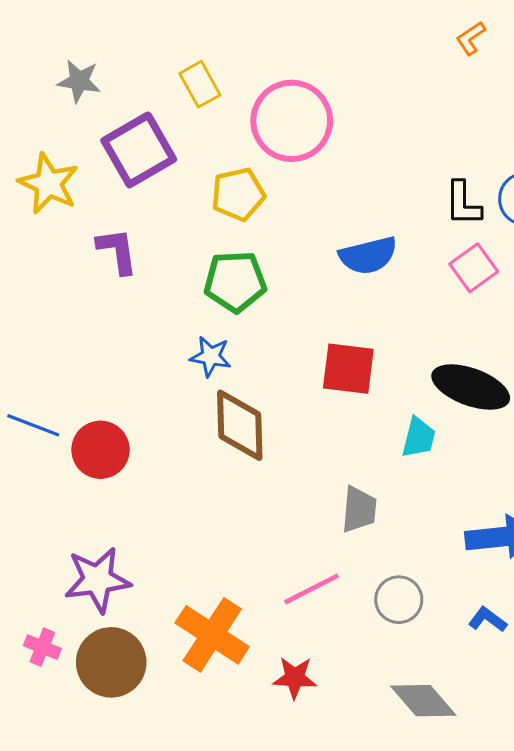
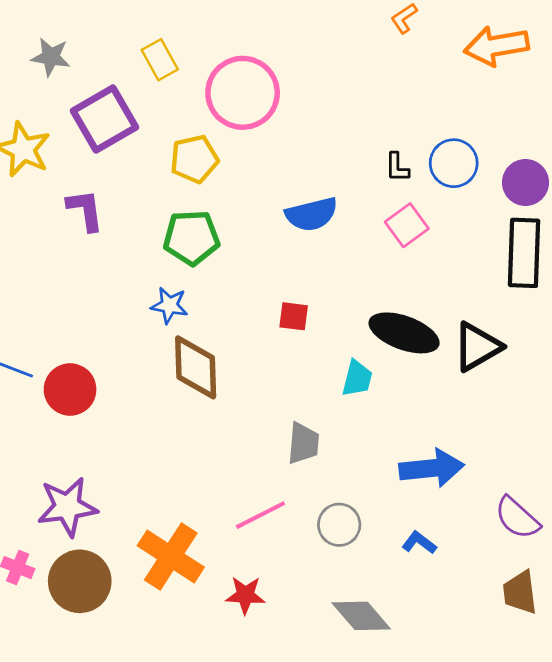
black L-shape: (463, 203) -> (397, 167), size x0.7
red square: (348, 369) -> (294, 316), size x0.6

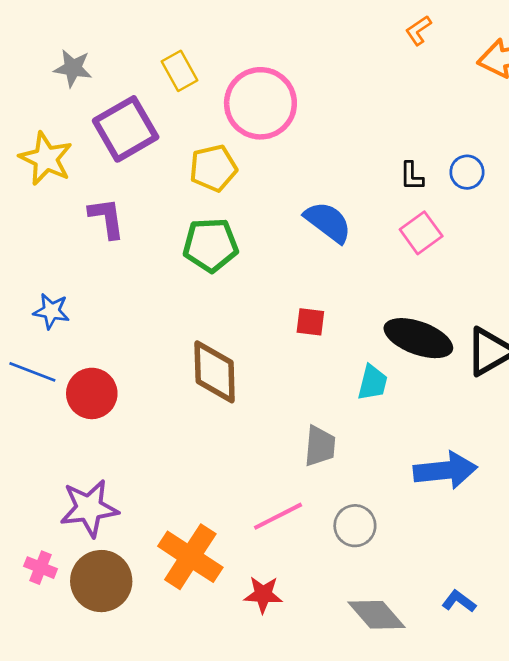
blue circle: (454, 163) -> (467, 172), size x0.7
blue semicircle: (312, 214) -> (328, 222), turned -129
blue star: (169, 305) -> (51, 311), moved
blue L-shape: (419, 543) -> (459, 601), moved

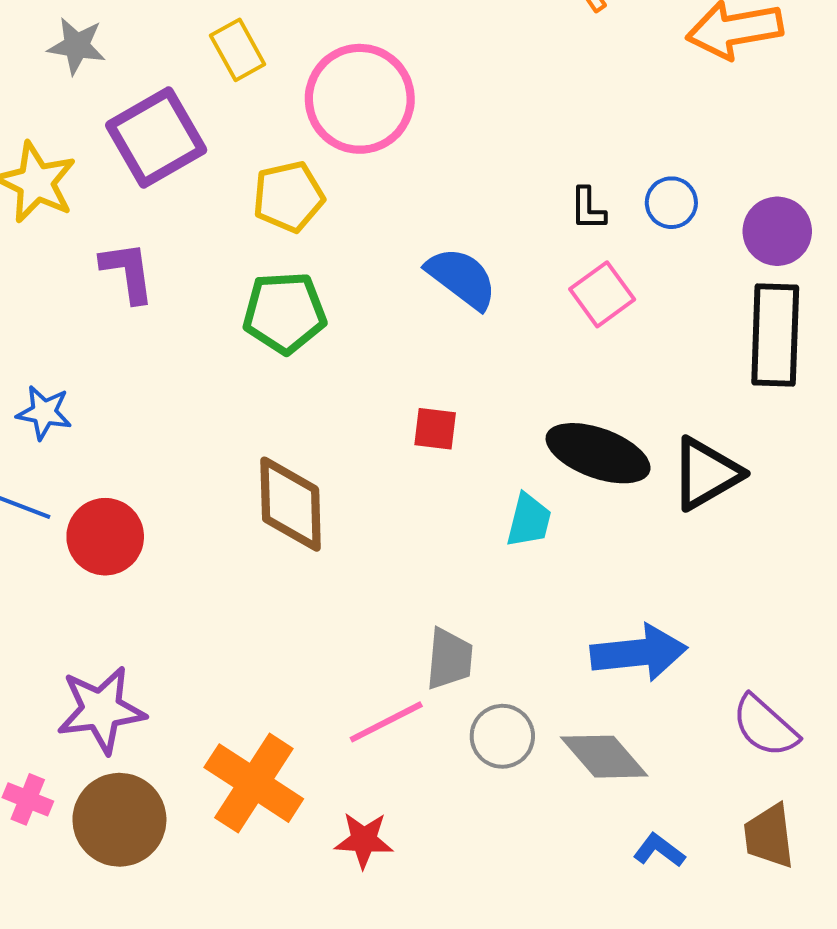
gray trapezoid: (320, 446) -> (449, 659), moved
gray diamond: (377, 615) -> (604, 757), moved

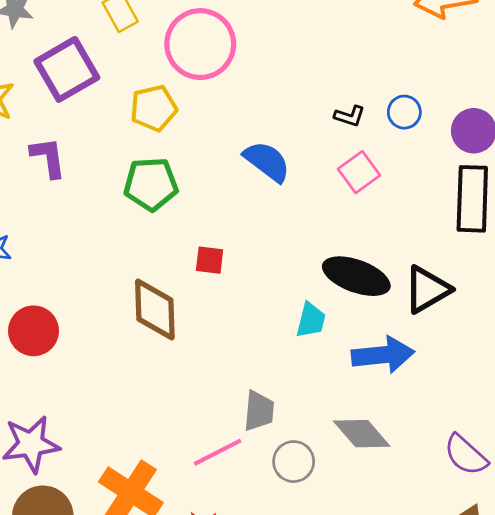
black L-shape: (588, 209) -> (350, 116), turned -72
red square: (435, 429) -> (210, 260), moved
blue arrow: (639, 653) -> (383, 355), moved
gray diamond: (604, 757) -> (362, 434), moved

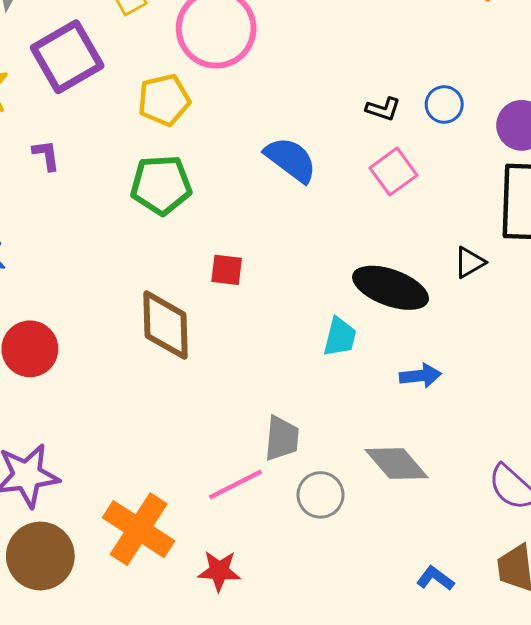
purple L-shape: (48, 157) -> (46, 155), size x0.7
black triangle: (427, 289) -> (470, 262), moved, size x0.6
blue arrow: (383, 355) -> (420, 376), size x0.6

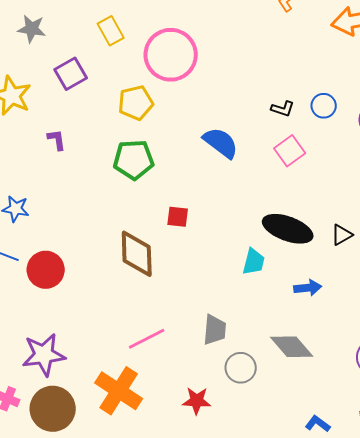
purple square: (67, 57) -> (71, 74), size x0.7
black triangle: (470, 262) -> (342, 235), moved
pink line: (236, 484) -> (147, 339), moved
red star: (219, 571) -> (197, 401), moved

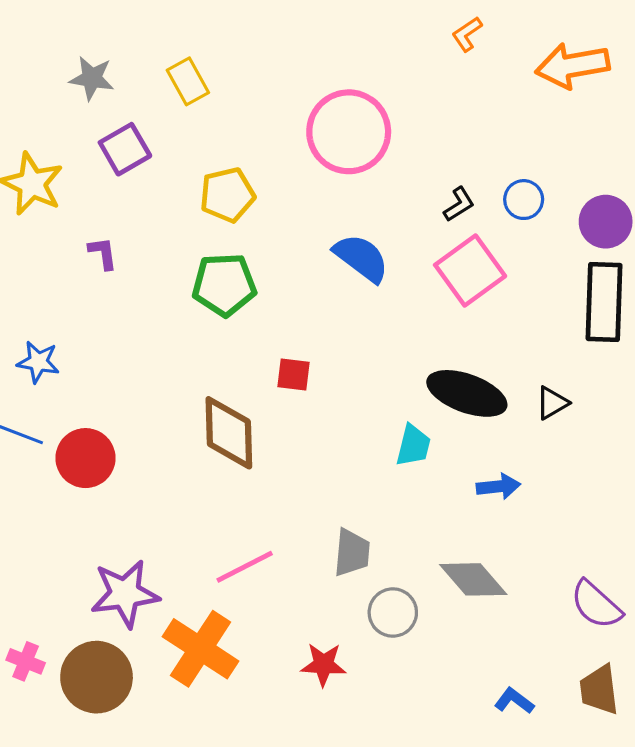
gray star: (32, 29) -> (92, 78), moved
pink circle: (171, 55) -> (349, 132), moved
black L-shape: (283, 109) -> (459, 204), turned -50
pink square: (290, 151) -> (470, 271), size x1.4
purple star: (44, 355) -> (125, 594), moved

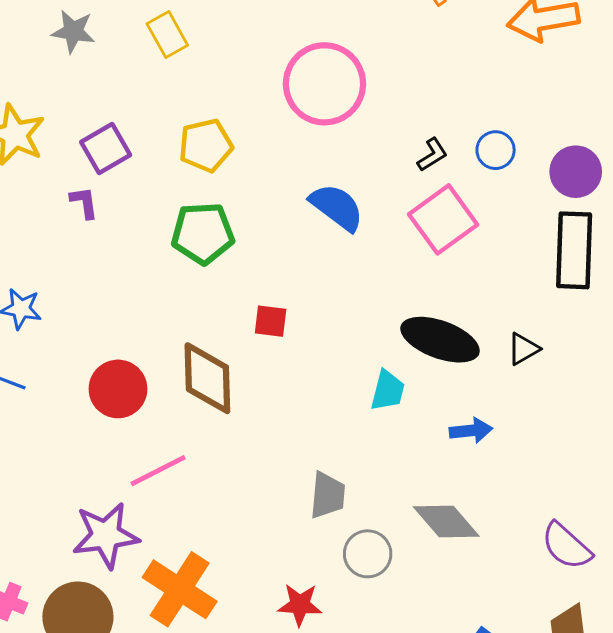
purple square: (125, 149) -> (106, 149), moved
red circle: (85, 458) -> (118, 389), moved
pink line: (245, 567) -> (158, 471), moved

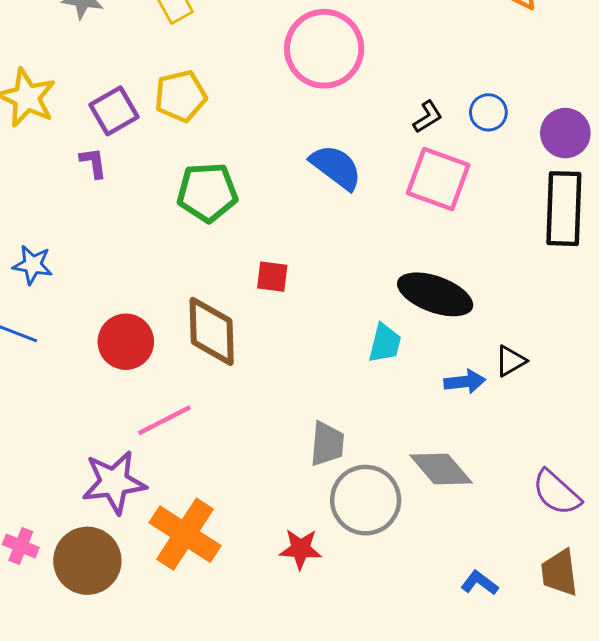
yellow pentagon: (206, 145) -> (181, 96), moved
pink square: (443, 219) -> (438, 179), turned -34
black triangle: (523, 349) -> (511, 361), moved
gray circle: (368, 554) -> (366, 500), size x1.5

